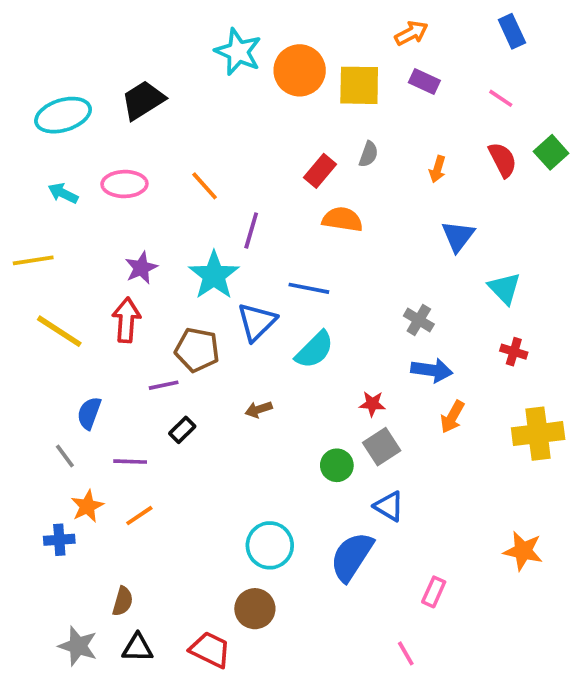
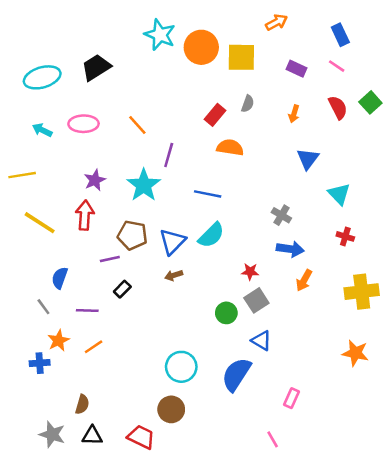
blue rectangle: (512, 31) -> (340, 35), moved
purple rectangle: (424, 82) -> (296, 69), moved
blue triangle: (257, 322) -> (172, 242), moved
orange star: (523, 551) -> (355, 353), moved

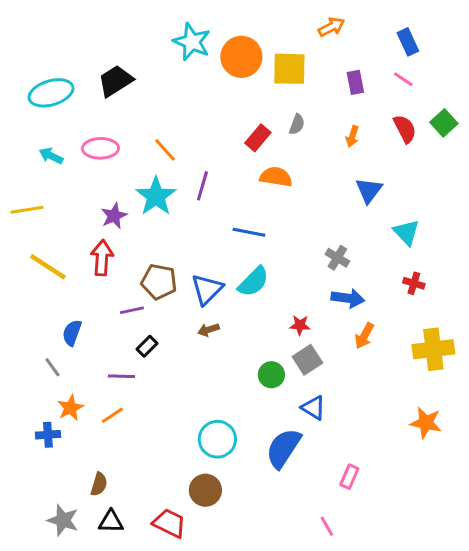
purple rectangle: (296, 69) -> (355, 82), turned 54
cyan star: (144, 185) -> (156, 196), moved
purple line: (87, 310) -> (121, 376), moved

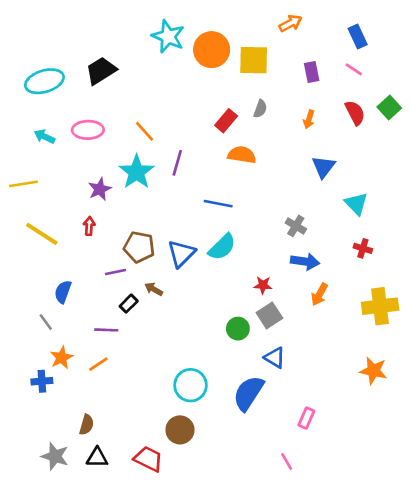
red arrow: (102, 258) -> (89, 226), size x0.6
brown arrow: (208, 330) -> (154, 289), moved, turned 48

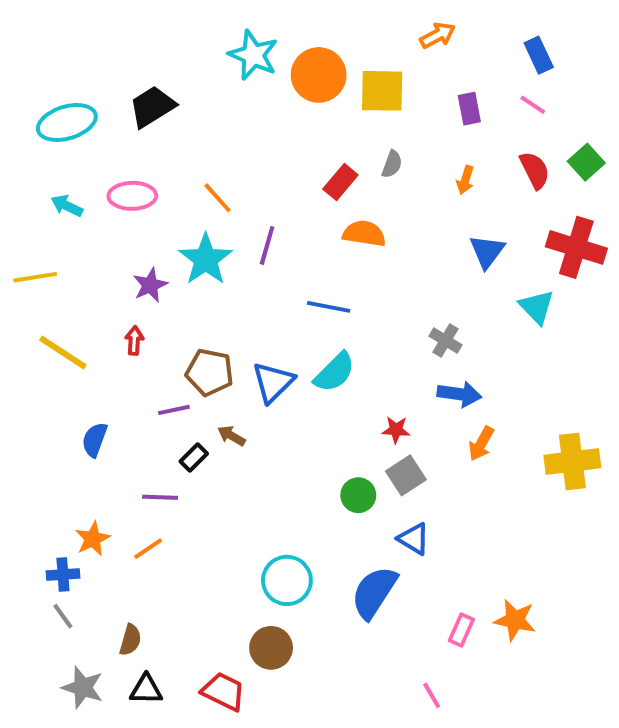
red cross: (363, 248) -> (576, 247), moved, size x2.0
gray line: (46, 322) -> (63, 616), moved
orange star: (373, 371) -> (515, 620), moved

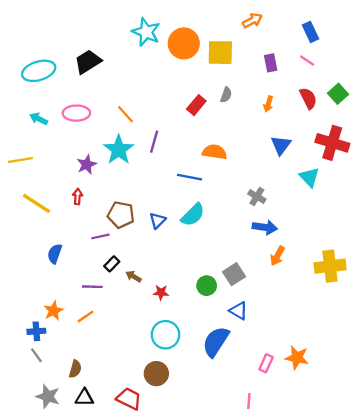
orange semicircle: (364, 234) -> (215, 152), moved
blue triangle: (273, 382) -> (157, 220), size x0.7
red star: (396, 430) -> (161, 292), moved
brown arrow: (231, 436) -> (134, 276), moved
pink line: (432, 695) -> (249, 401), turned 35

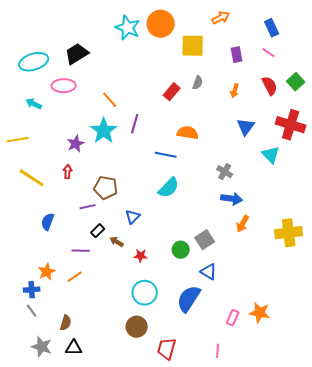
orange circle: (184, 43) -> (161, 24), moved
pink ellipse: (76, 113) -> (64, 86), moved
blue triangle: (157, 220) -> (133, 217), moved
red trapezoid: (129, 399) -> (167, 349), moved, turned -100

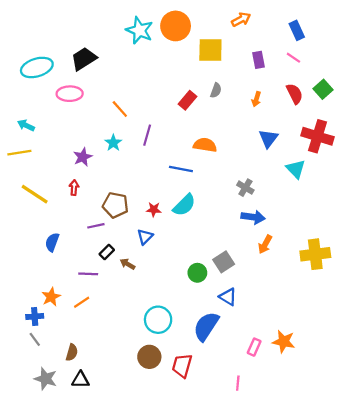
cyan arrow: (34, 104) -> (26, 125), moved
cyan star: (104, 131) -> (113, 143), size x0.6
red star: (141, 256) -> (154, 209), moved
red trapezoid: (167, 349) -> (182, 366), moved

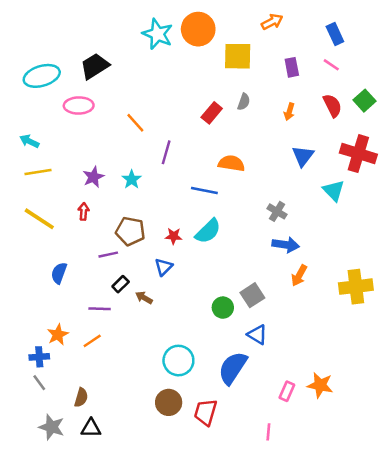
cyan star: (113, 143) -> (132, 179), moved
yellow line: (19, 153) -> (38, 172), moved

